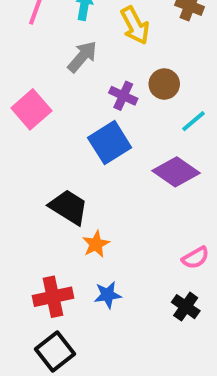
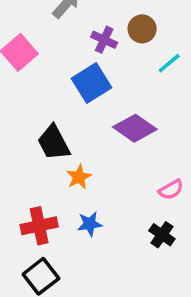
purple diamond: (176, 172) -> (135, 128), moved
black trapezoid: (69, 207) -> (54, 143), turned -150

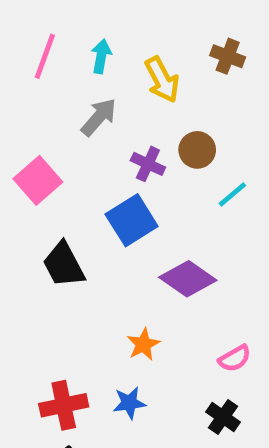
black trapezoid: (54, 143) -> (64, 265), moved
orange star: (79, 177) -> (143, 344), moved

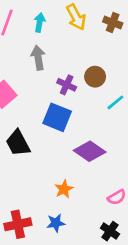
yellow arrow: (162, 80) -> (76, 17), moved
gray arrow: (99, 117) -> (38, 58), turned -50
blue square: (132, 220) -> (57, 117), turned -36

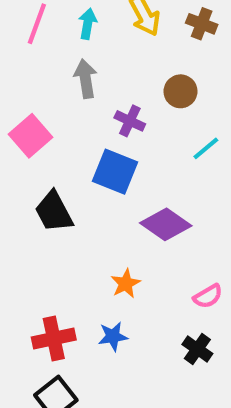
brown circle: (95, 77) -> (181, 91), moved

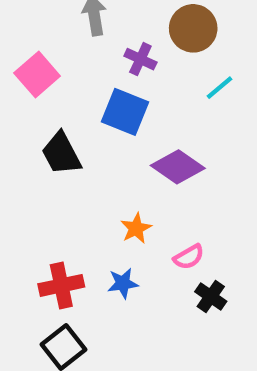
brown circle: (181, 91) -> (193, 28), size x1.4
pink semicircle: (208, 296) -> (189, 257), moved

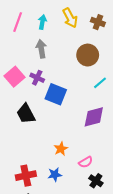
purple cross: (140, 59) -> (37, 78), moved
purple diamond: (178, 167) -> (94, 117), moved, turned -50

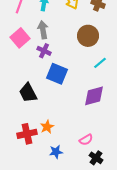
pink square: (15, 77) -> (20, 38), moved
purple cross: (37, 78) -> (44, 51), moved
orange star: (61, 149) -> (47, 127), moved
red cross: (26, 176) -> (27, 134), moved

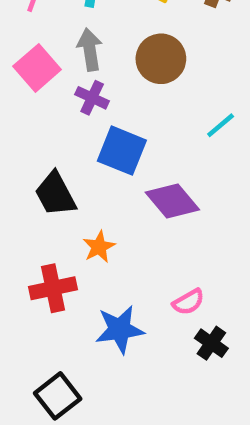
brown circle: (88, 36) -> (161, 59), moved
purple diamond: (94, 96) -> (172, 201), moved, turned 65
orange star: (47, 127) -> (99, 247), moved
blue star: (56, 152) -> (120, 329), size x1.5

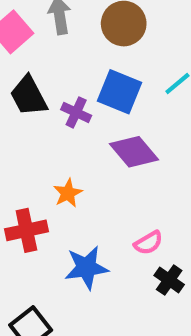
purple cross: (92, 98) -> (76, 112), moved
blue square: (122, 151) -> (120, 92), moved
black trapezoid: (55, 194) -> (29, 96), moved

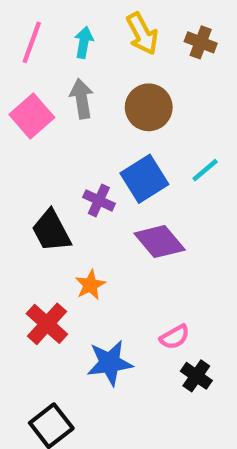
blue square: (120, 92) -> (144, 179), turned 36
black trapezoid: (29, 96) -> (51, 231), moved
red cross: (26, 230) -> (47, 324), turned -36

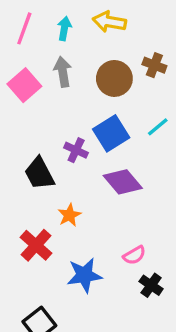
yellow arrow: (142, 34) -> (109, 22), turned 128
brown cross: (201, 42) -> (154, 65), moved

